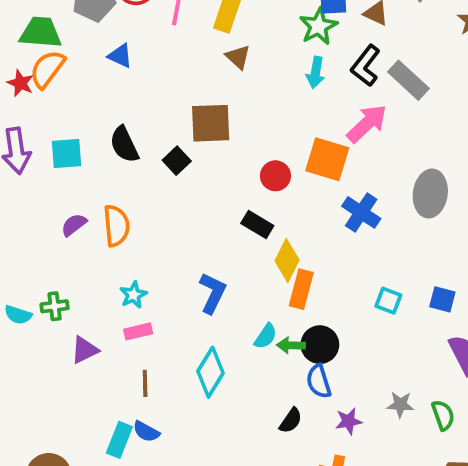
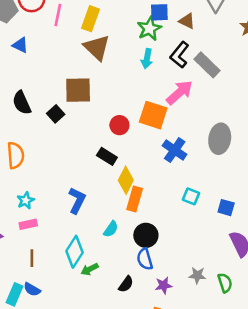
brown triangle: (238, 57) -> (97, 47), size x1.6
cyan square: (388, 301) -> (191, 196), moved
green arrow: (291, 345) -> (90, 269), moved, turned -30

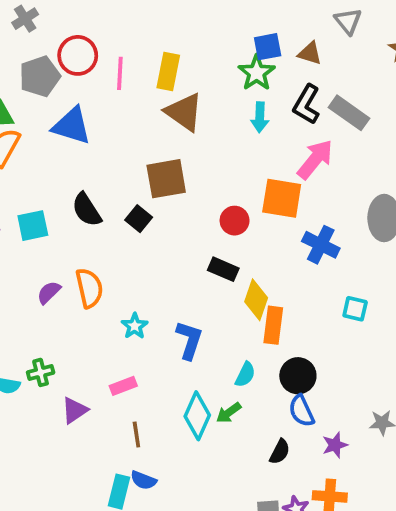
blue triangle: (20, 45) -> (72, 126), size x1.6
cyan star: (26, 200) -> (135, 326), moved
green arrow: (90, 269) -> (229, 413), moved

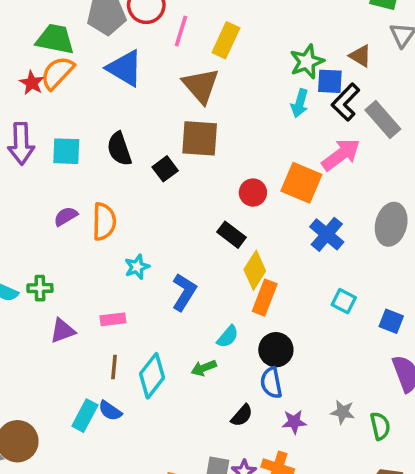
blue square: (268, 47) -> (330, 81), moved
brown triangle: (184, 112) -> (201, 86), moved
cyan diamond: (197, 416) -> (152, 376), moved

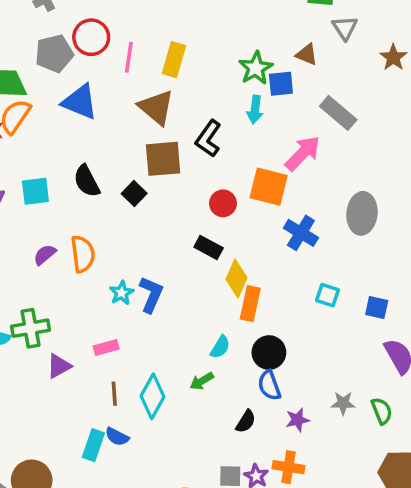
black L-shape: (346, 102) -> (208, 139), moved
green cross: (40, 288) -> (30, 328), size x1.5
blue L-shape: (184, 292) -> (151, 294), moved

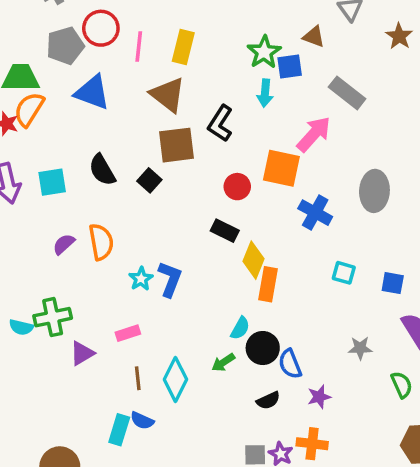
black circle: (269, 353) -> (263, 348), moved
gray star: (343, 403) -> (360, 348), moved
black semicircle: (246, 421) -> (268, 400), turned 35

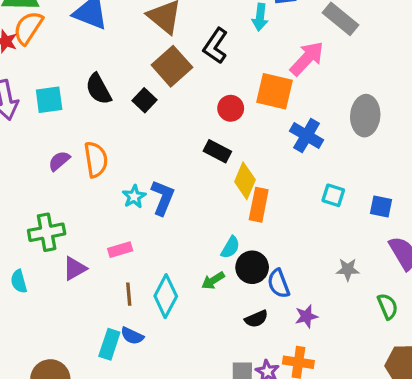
brown square: (176, 145) -> (172, 66), turned -36
cyan semicircle: (21, 327) -> (19, 281), moved, turned 60

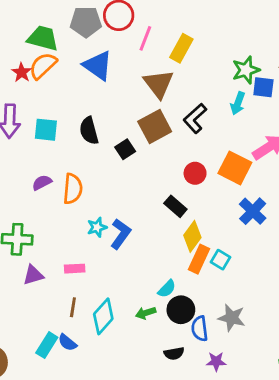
cyan square: (333, 195) -> (221, 260), moved
gray star: (348, 269) -> (232, 318), moved, size x1.4

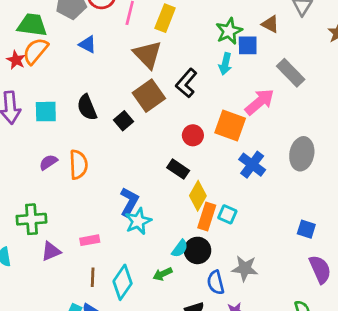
blue triangle: (98, 66) -> (88, 44), size x0.6
cyan star: (97, 227) -> (138, 221), moved, size x1.4
black circle: (181, 310) -> (197, 250), moved

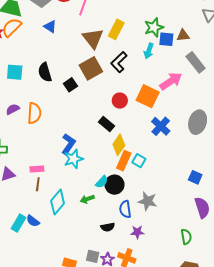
yellow rectangle: (165, 18) -> (116, 29), moved
brown triangle: (270, 24) -> (183, 35), moved, turned -40
brown line: (93, 277) -> (38, 184), moved

